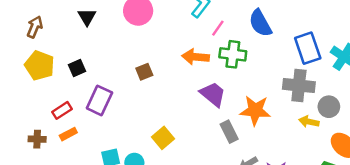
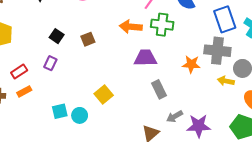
black square: (77, 68) -> (57, 36), moved, turned -32
purple trapezoid: (213, 94) -> (145, 58), turned -40
purple rectangle: (99, 100) -> (50, 63), size x0.6
orange star: (255, 110) -> (191, 64), moved, size x0.7

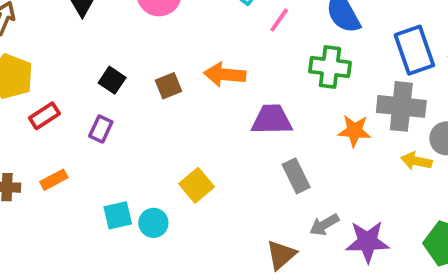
green cross: (162, 25) -> (330, 67), moved
orange arrow: (131, 27) -> (225, 75), moved
red rectangle: (19, 72) -> (44, 116), moved

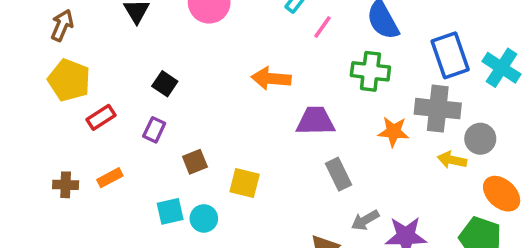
brown square: (168, 86) -> (195, 162), moved
yellow square: (197, 185) -> (245, 183), turned -36

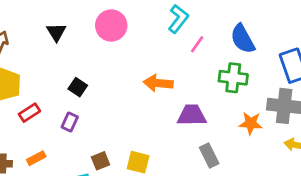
brown square: (195, 162) -> (101, 161), moved

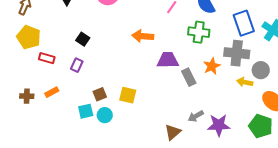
red rectangle: (29, 113) -> (47, 58), turned 49
orange star: (251, 123) -> (212, 66), turned -30
gray rectangle: (209, 155) -> (189, 77), moved

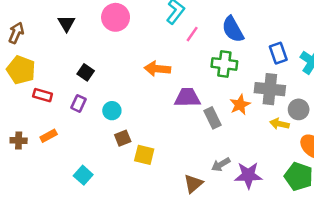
blue rectangle: (244, 23) -> (278, 53), size x0.7
brown square: (100, 94) -> (123, 138), moved
yellow square: (128, 95) -> (144, 155), moved
cyan square: (86, 111) -> (83, 175), moved, turned -35
cyan circle: (105, 115) -> (112, 111), moved

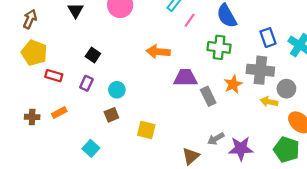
brown square: (123, 138) -> (111, 115), moved

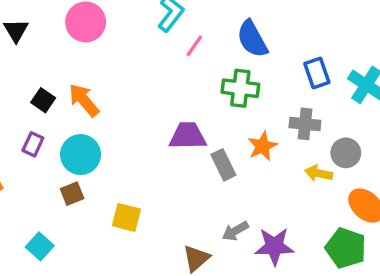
orange arrow: (158, 52) -> (84, 100), moved, turned 45
gray cross: (260, 70) -> (305, 124), size x0.7
cyan circle: (117, 90) -> (81, 155), size x1.5

